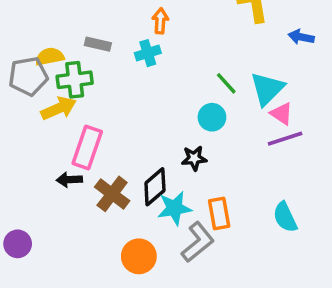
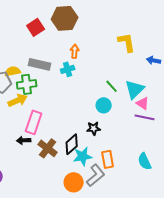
gray rectangle: (98, 44) -> (40, 64), size x1.5
purple line: (285, 139) -> (145, 117), turned 30
orange circle: (139, 256) -> (74, 182), moved

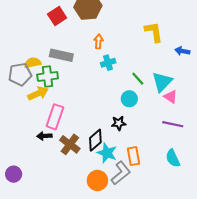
cyan cross: (68, 69) -> (108, 63), moved
purple line: (145, 117) -> (173, 124), moved
cyan star: (83, 156) -> (107, 153), turned 30

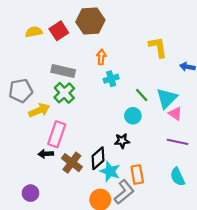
yellow semicircle: (33, 63) -> (34, 32), moved
green cross: (48, 76) -> (64, 93), moved, turned -36
purple circle: (14, 174) -> (31, 193), moved

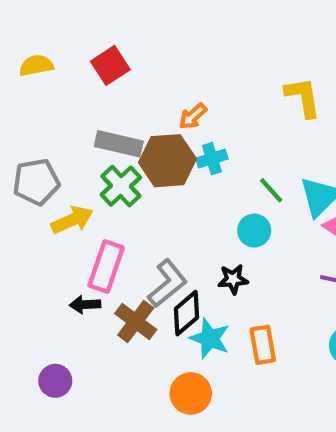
brown hexagon: (90, 21) -> (167, 161), moved
yellow semicircle: (34, 32) -> (36, 65), moved
orange arrow: (101, 57) -> (193, 116), turned -136
gray L-shape: (124, 192) -> (167, 283), moved

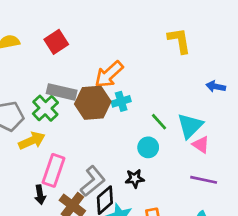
yellow L-shape: (303, 97) -> (179, 41), moved
orange arrow: (193, 116) -> (109, 74), size x1.6
green cross: (121, 186) -> (45, 108), moved
black arrow: (85, 305) -> (40, 195), turned -96

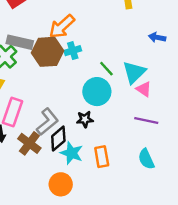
cyan circle: (148, 147) -> (97, 92), size x1.5

